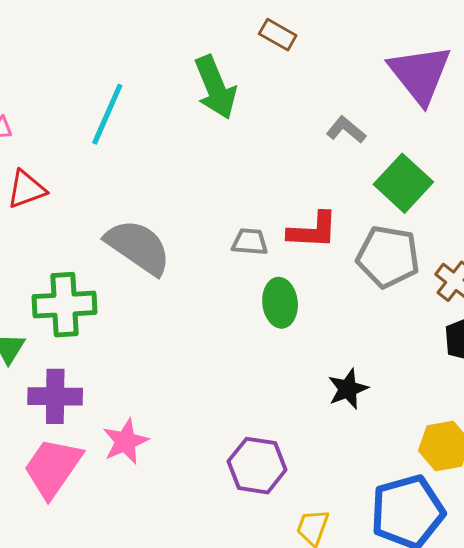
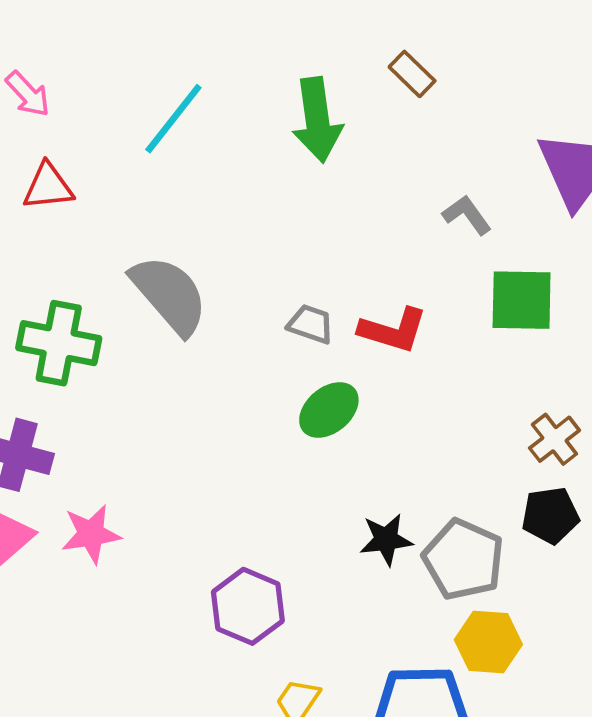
green square: (403, 183) -> (522, 300), turned 34
gray pentagon: (388, 257) -> (463, 559), moved
green ellipse: (280, 303) -> (329, 410), turned 42

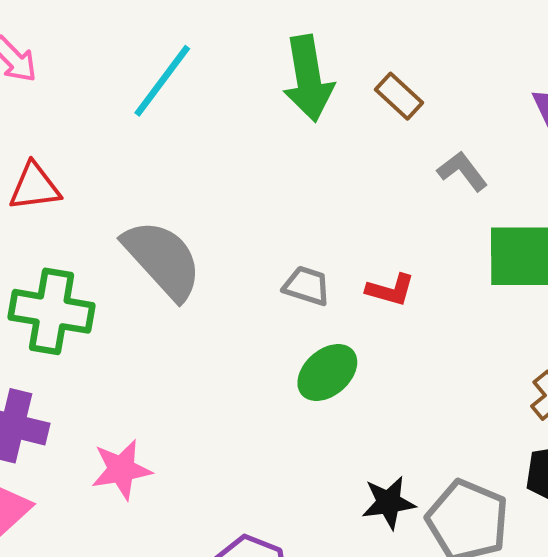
brown rectangle: (412, 74) -> (399, 96), moved
red triangle: (48, 187) -> (35, 187), moved
red L-shape: (393, 330) -> (390, 290), size x0.7
pink star: (91, 534) -> (121, 470), moved

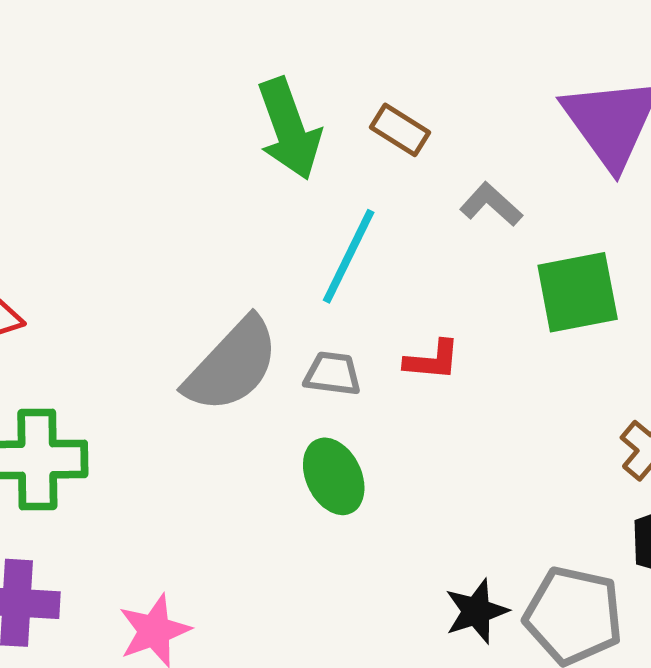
cyan line: (162, 81) -> (349, 256), moved
gray semicircle: (163, 259) -> (232, 365), moved, turned 96
green ellipse: (327, 373) -> (334, 476), moved, turned -64

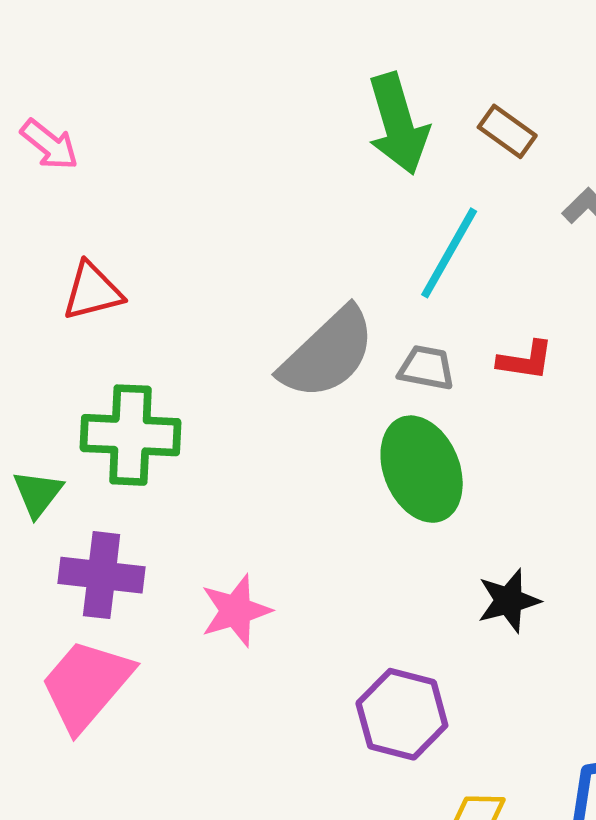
green ellipse: (334, 476) -> (422, 469), size x1.4
black star: (476, 611) -> (509, 601), moved

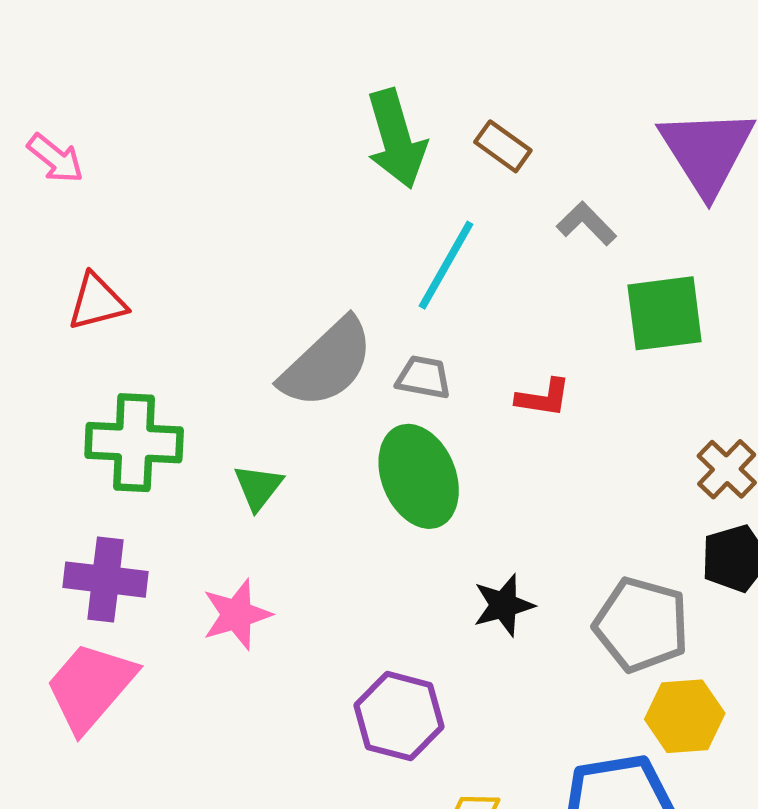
red L-shape: (525, 360) -> (543, 398), moved
green triangle: (38, 493) -> (258, 487), moved

